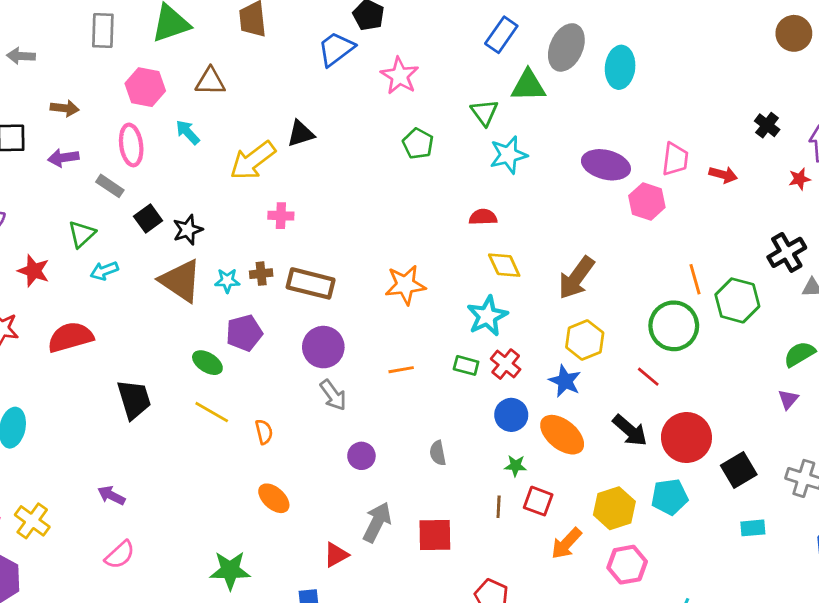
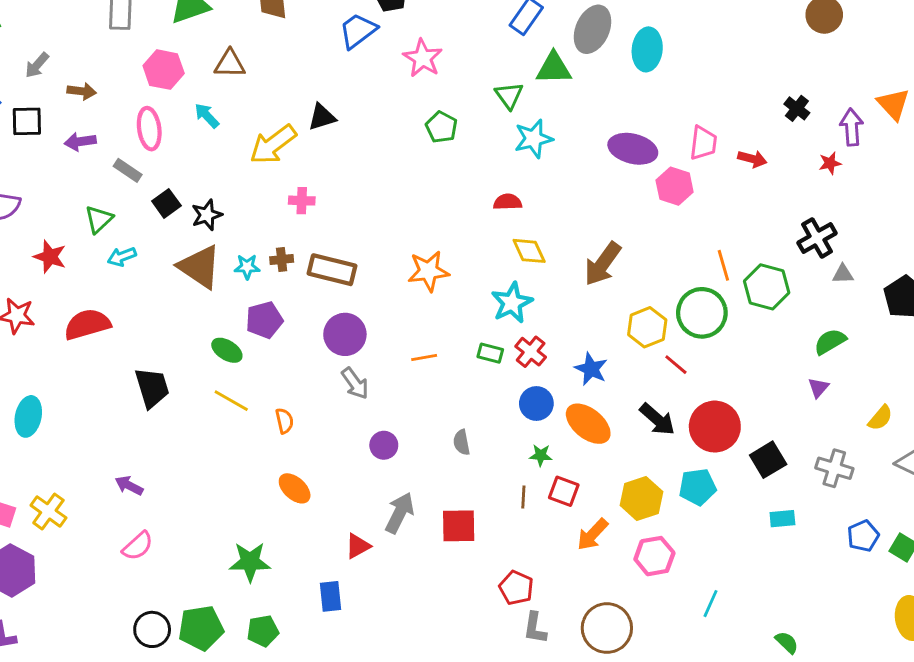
gray arrow: (21, 56) -> (37, 65), moved, turned -52
yellow hexagon: (585, 340) -> (647, 327), moved

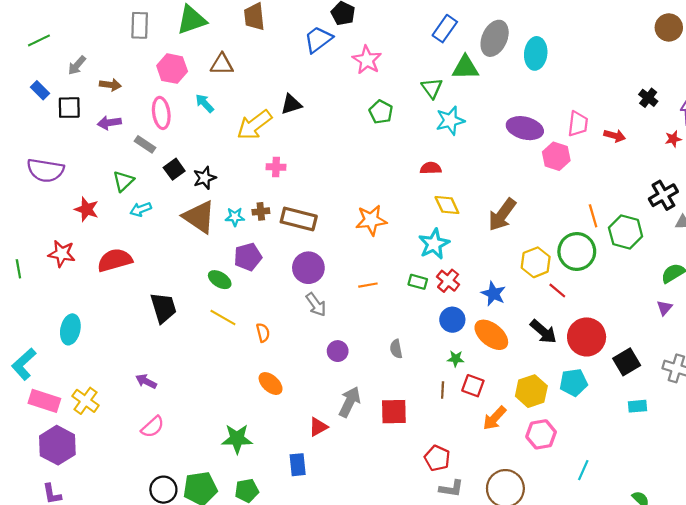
gray L-shape: (535, 628) -> (451, 488), turned -90

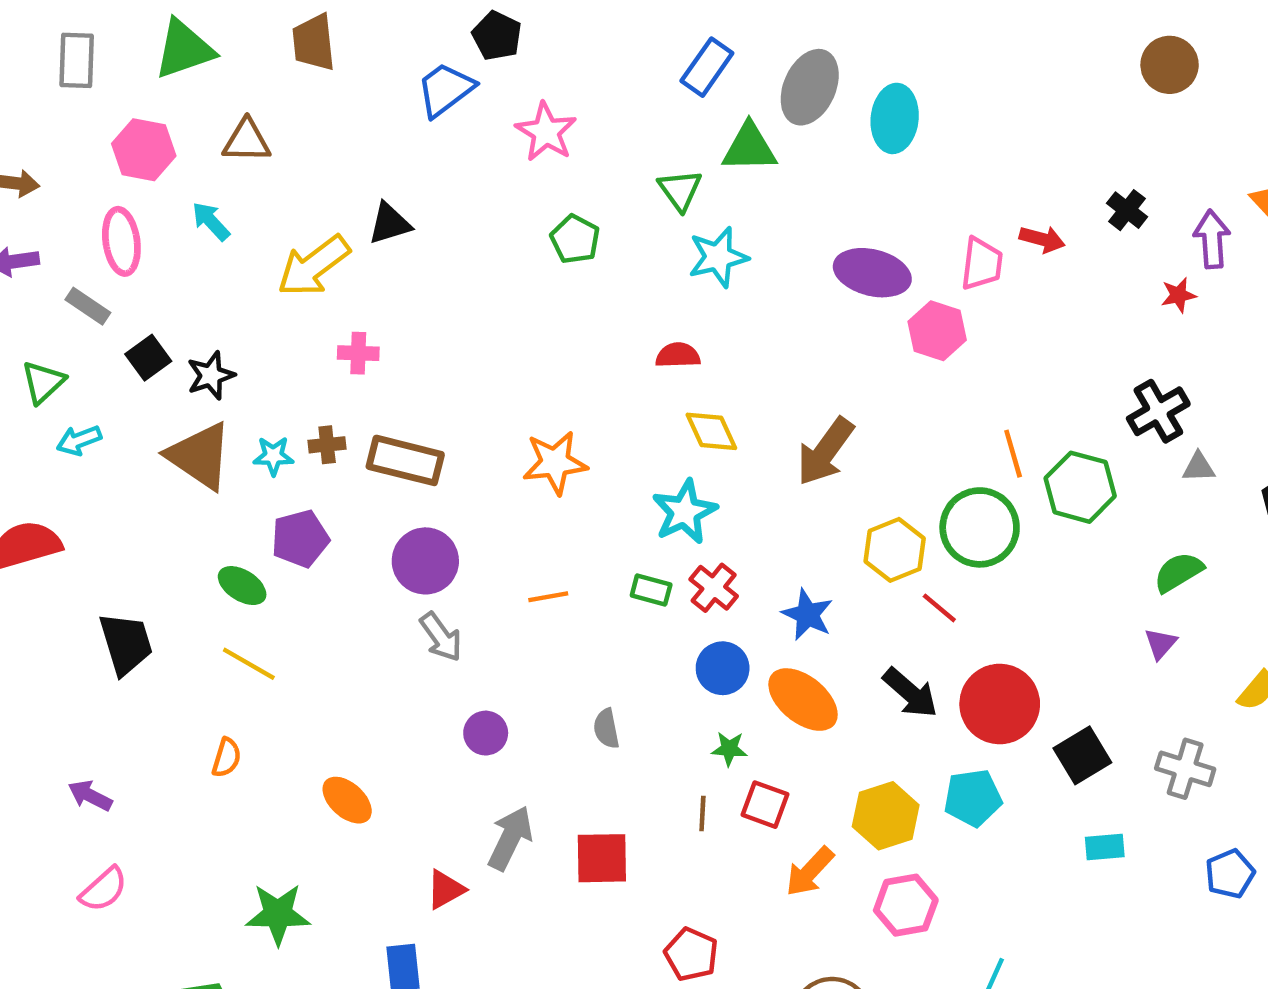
red arrow: (615, 136) -> (1042, 239), moved
orange semicircle: (263, 333) -> (226, 758), moved, turned 30

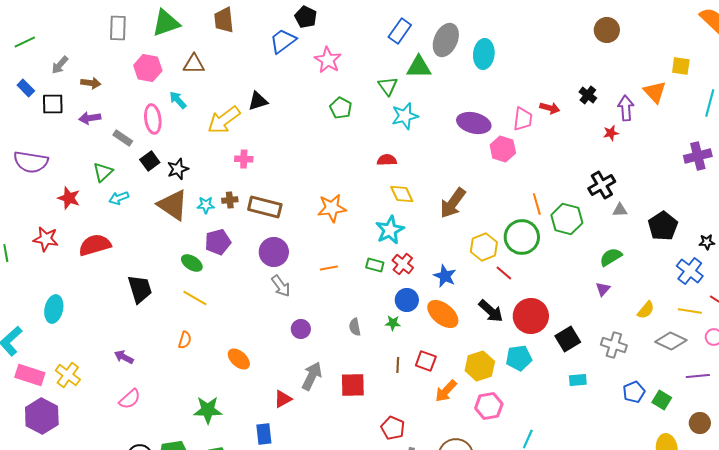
pink ellipse: (121, 241) -> (153, 119), moved
green star: (729, 749) -> (393, 323), moved

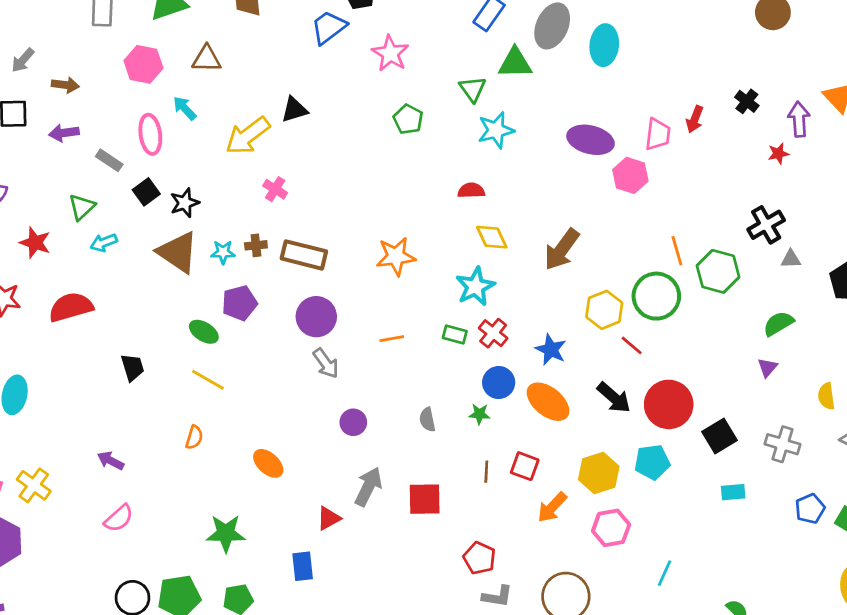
red arrow: (550, 108) -> (695, 119), turned 96
pink cross: (244, 159) -> (275, 189), turned 30
black trapezoid: (140, 289) -> (133, 367), size x0.7
yellow semicircle: (646, 310) -> (826, 396), turned 132

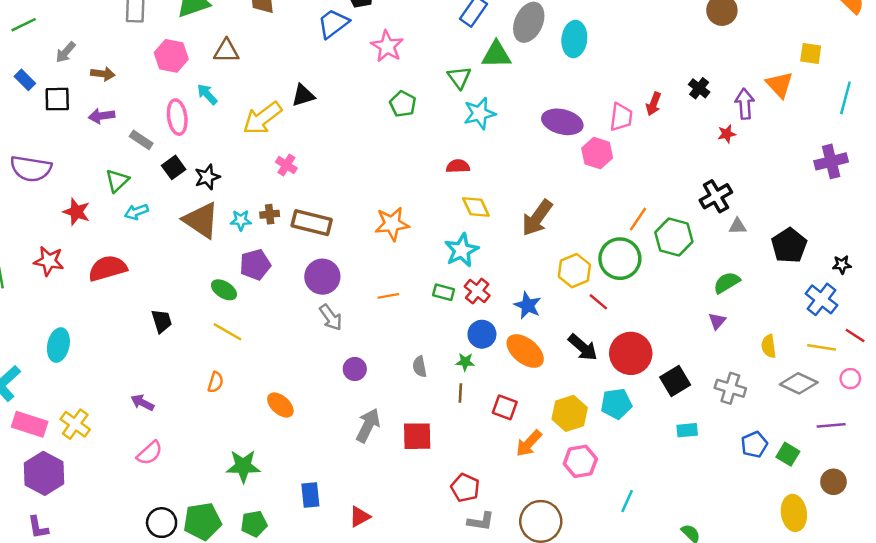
orange line: (677, 251) -> (638, 219), turned 50
brown line: (486, 472) -> (460, 393), moved
red triangle: (329, 518) -> (360, 517), moved

